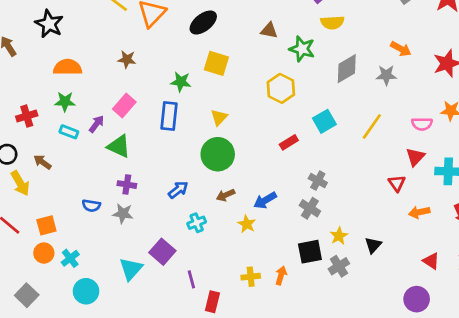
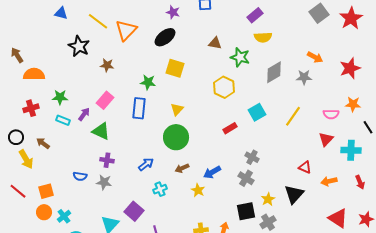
black star: (49, 24) -> (79, 46), moved
orange semicircle: (68, 67) -> (34, 74), moved
red triangle: (397, 183) -> (305, 167), moved, turned -32
black triangle: (373, 245) -> (294, 194), moved, size x1.5
red triangle: (431, 261) -> (338, 218), size x1.5

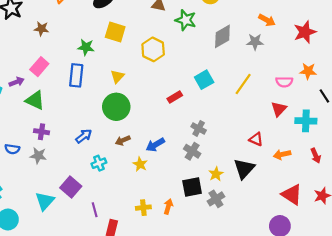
yellow hexagon: (224, 87) -> (153, 49), moved
purple arrow: (84, 114) -> (17, 82), turned 32

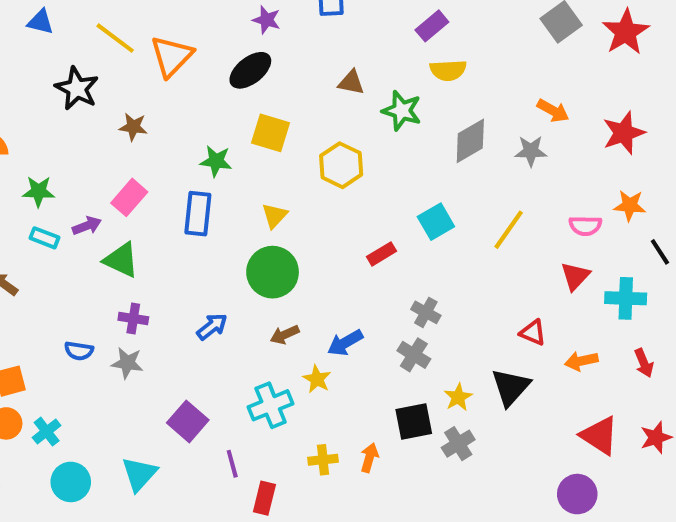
cyan cross: (99, 163) -> (271, 405), moved, size x1.5
cyan triangle: (45, 201) -> (139, 474), moved

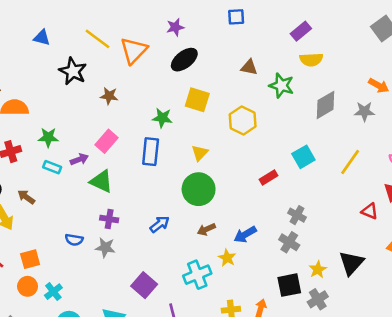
purple star: (266, 20) -> (175, 27), moved, turned -30
blue triangle: (40, 22) -> (42, 38), moved
red triangle: (533, 333) -> (370, 211), moved

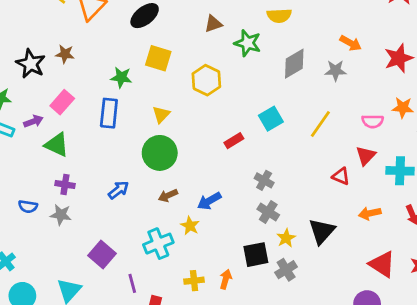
brown triangle: (249, 67) -> (213, 24), turned -30
black star: (73, 71) -> (31, 64), moved
gray cross: (289, 242) -> (268, 212), moved

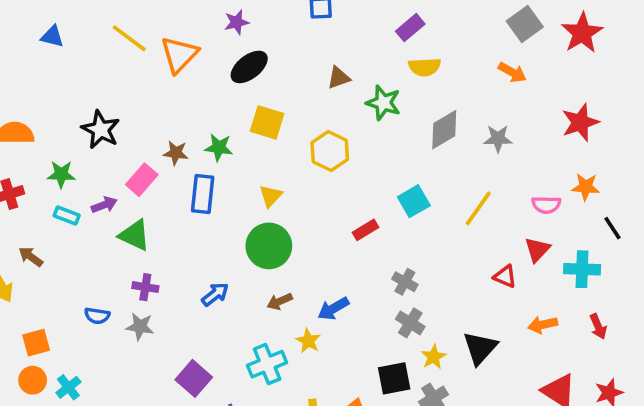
orange arrow: (351, 43) -> (512, 72), moved
brown star: (65, 54) -> (176, 153), moved

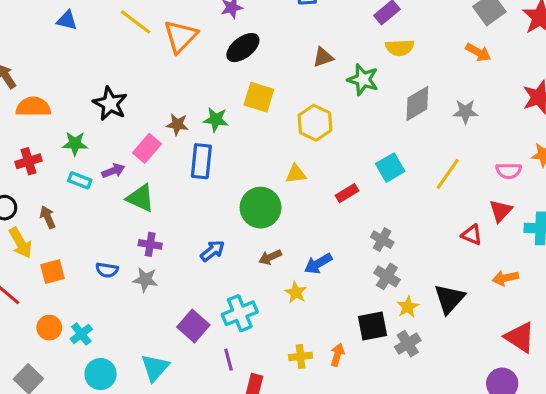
yellow triangle: (271, 196) -> (296, 174), moved, turned 40
brown arrow: (31, 257) -> (48, 217), turned 30
orange square: (36, 343) -> (52, 272), moved
cyan cross: (267, 364) -> (240, 313), moved

